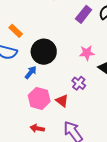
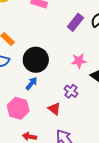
blue arrow: (31, 72) -> (32, 83), moved
pink hexagon: (39, 98) -> (18, 108), moved

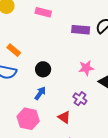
purple rectangle: (75, 22) -> (81, 30), turned 60
black circle: (36, 60) -> (43, 69), size x0.6

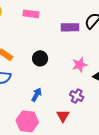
black circle: (43, 69) -> (40, 58), moved
red triangle: (64, 117) -> (63, 116), turned 32

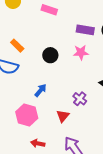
pink star: (80, 65) -> (81, 52), moved

